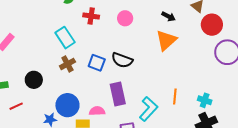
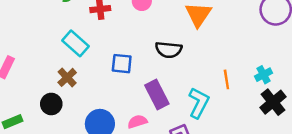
black semicircle: (122, 60) -> (169, 50), moved
brown cross: (67, 64) -> (67, 77), moved
cyan cross: (205, 100) -> (264, 75), turned -32

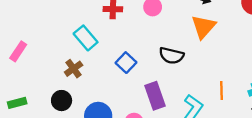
blue square: (122, 64) -> (126, 63), turned 30
black circle: (51, 104) -> (62, 101), moved

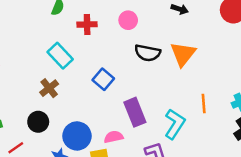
orange triangle: (203, 27) -> (183, 54), moved
black semicircle: (171, 56) -> (148, 53), moved

